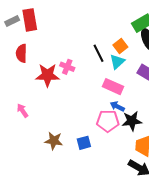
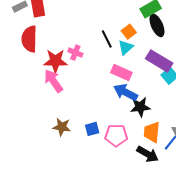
red semicircle: (21, 53) -> (29, 39), size x1.4
blue arrow: (117, 106) -> (126, 92), size x1.6
pink arrow: (22, 111) -> (53, 81), moved, size x1.6
pink pentagon: (108, 121) -> (116, 135), moved

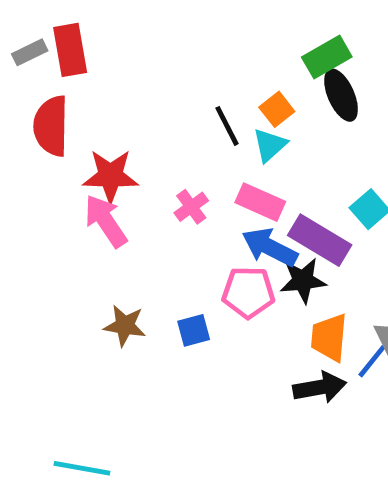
pink cross: (75, 53) -> (191, 207), moved, turned 32
purple rectangle: (159, 61) -> (320, 240), moved
pink pentagon: (116, 135) -> (248, 292), moved
black arrow: (148, 154) -> (320, 387), turned -40

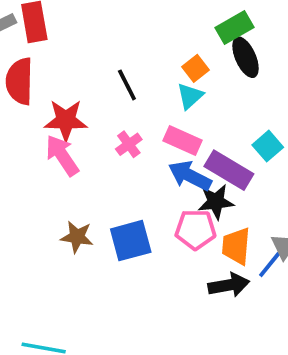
black line: (227, 126) -> (127, 85), moved
pink pentagon: (248, 292) -> (195, 229), moved
blue square: (194, 330) -> (131, 241), size x1.6

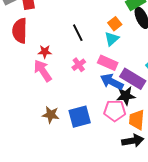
red star: (66, 120) -> (45, 52), size x0.6

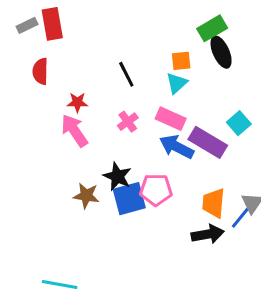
orange square: (115, 24) -> (181, 61), turned 32
red semicircle: (20, 31) -> (40, 71), size x0.7
black star: (126, 96) -> (117, 176), moved, turned 30
pink pentagon: (115, 111) -> (156, 190), moved

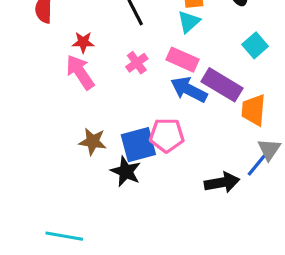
cyan square: (239, 123) -> (255, 45), moved
black star: (117, 176) -> (126, 171), moved
orange trapezoid: (214, 203) -> (253, 110), moved

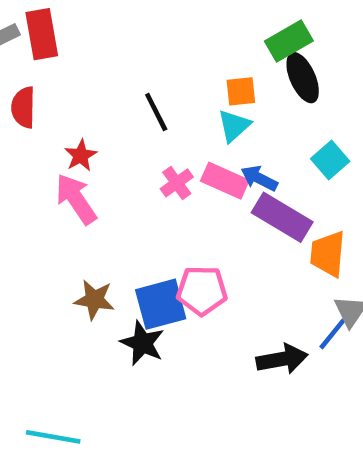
red star: (83, 42) -> (81, 155), turned -30
pink cross: (137, 63) -> (177, 183), moved
blue arrow: (189, 90) -> (259, 178), moved, size x0.7

